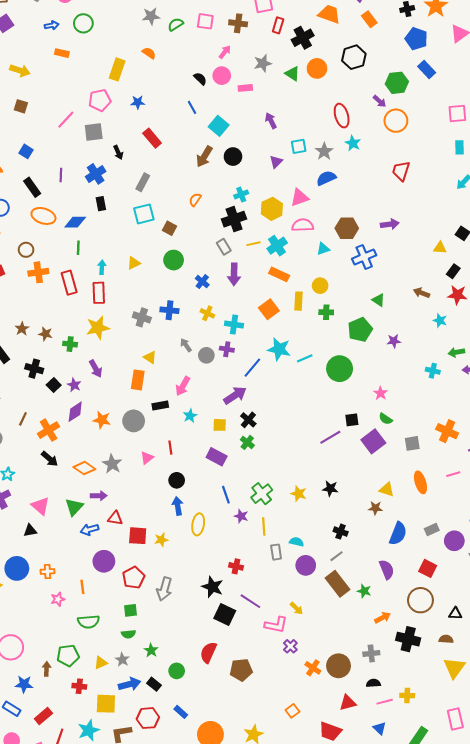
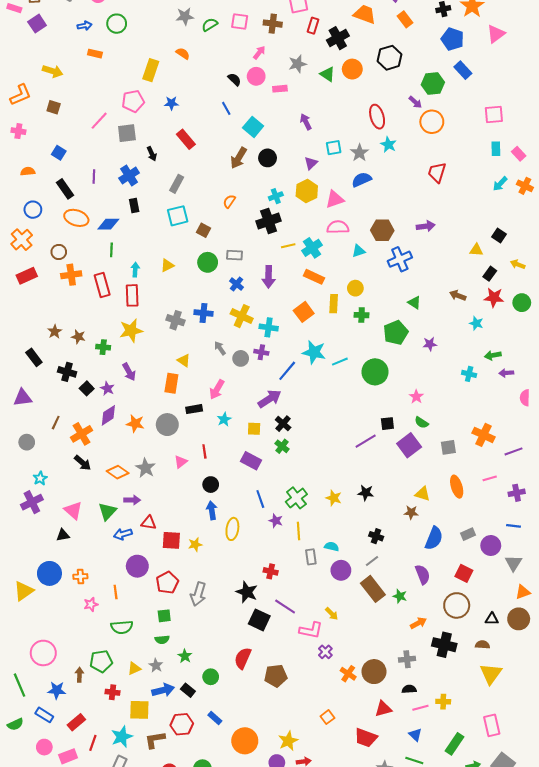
yellow hexagon: (272, 209) -> (307, 191), moved
gray rectangle: (224, 247) -> (234, 255), moved, turned -56
yellow cross: (207, 313) -> (242, 316), size x1.5

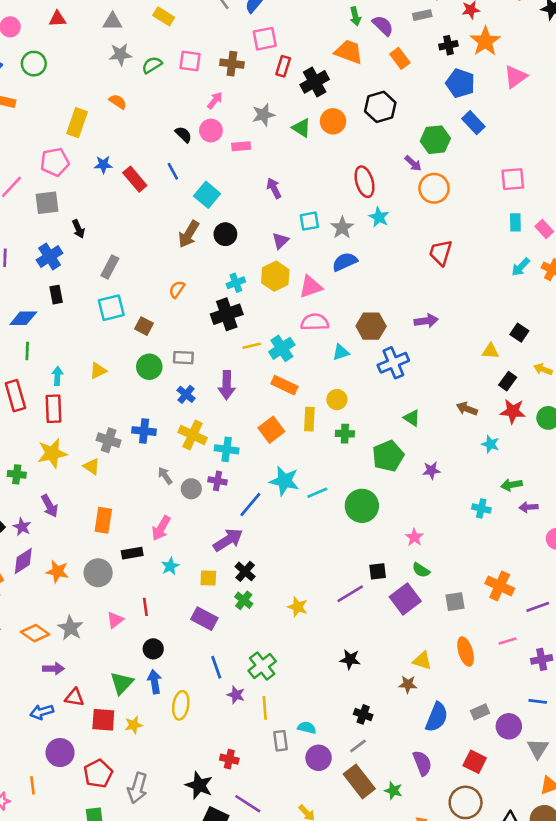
red rectangle: (186, 139) -> (135, 179), moved
yellow triangle: (184, 361) -> (92, 466), moved
yellow star: (334, 498) -> (298, 607), moved
green triangle: (107, 511) -> (122, 683), moved

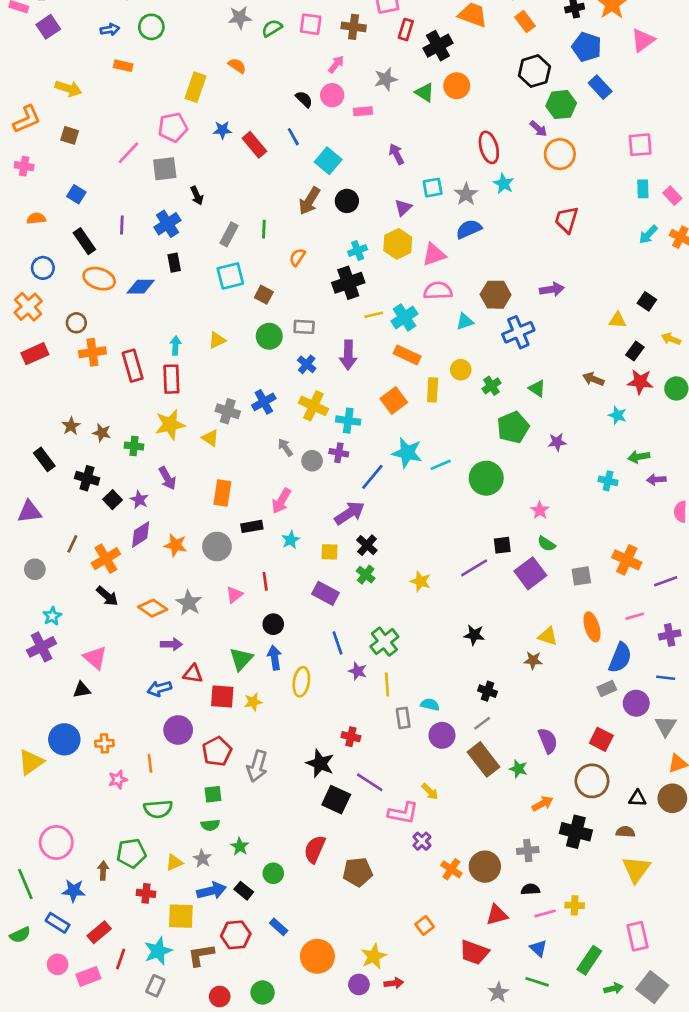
black hexagon: (380, 107) -> (534, 71), moved
green line: (27, 351) -> (264, 229), moved
blue cross: (144, 431) -> (264, 402), turned -35
green cross: (345, 434) -> (492, 386), moved, turned -36
blue semicircle: (437, 717) -> (620, 658), moved

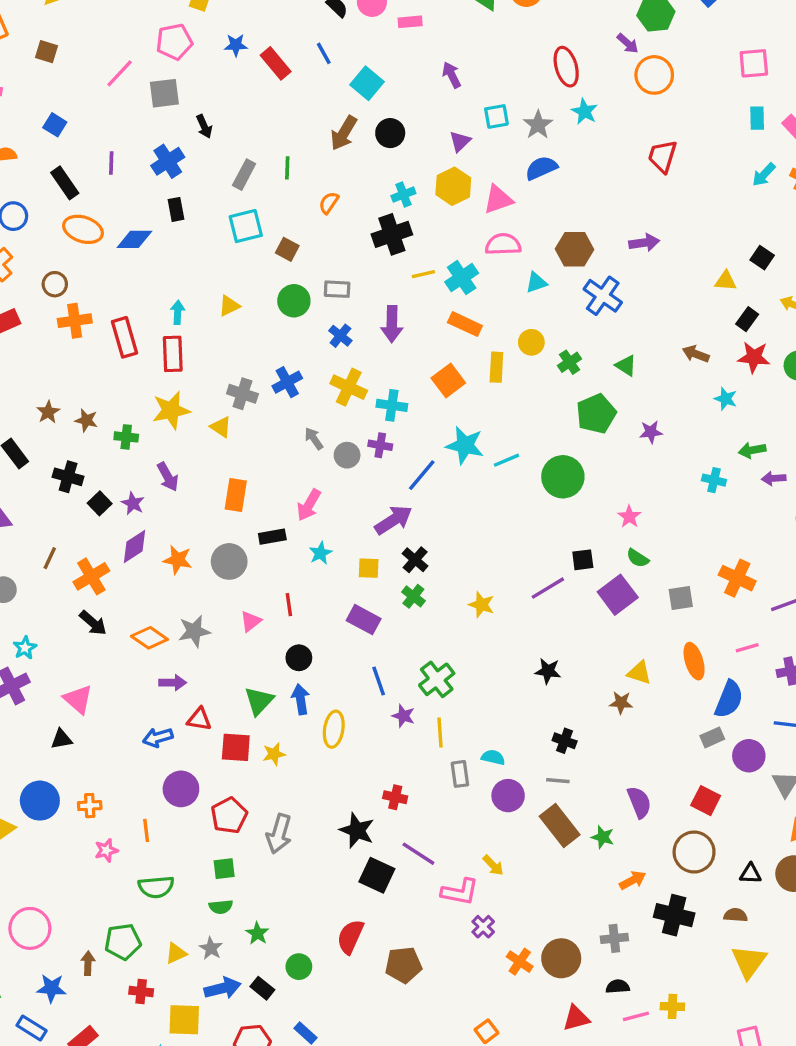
blue cross: (518, 332) -> (603, 296), turned -32
gray star: (189, 603) -> (194, 631), turned 30
gray line: (482, 723) -> (558, 781), turned 42

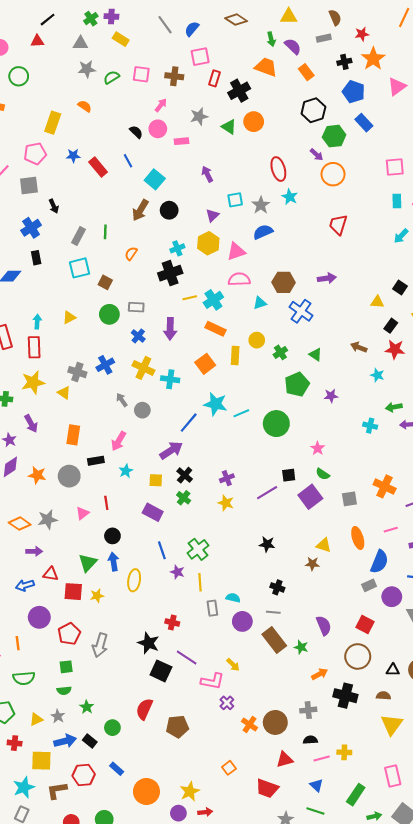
purple cross: (380, 445) -> (227, 478), moved, turned -32

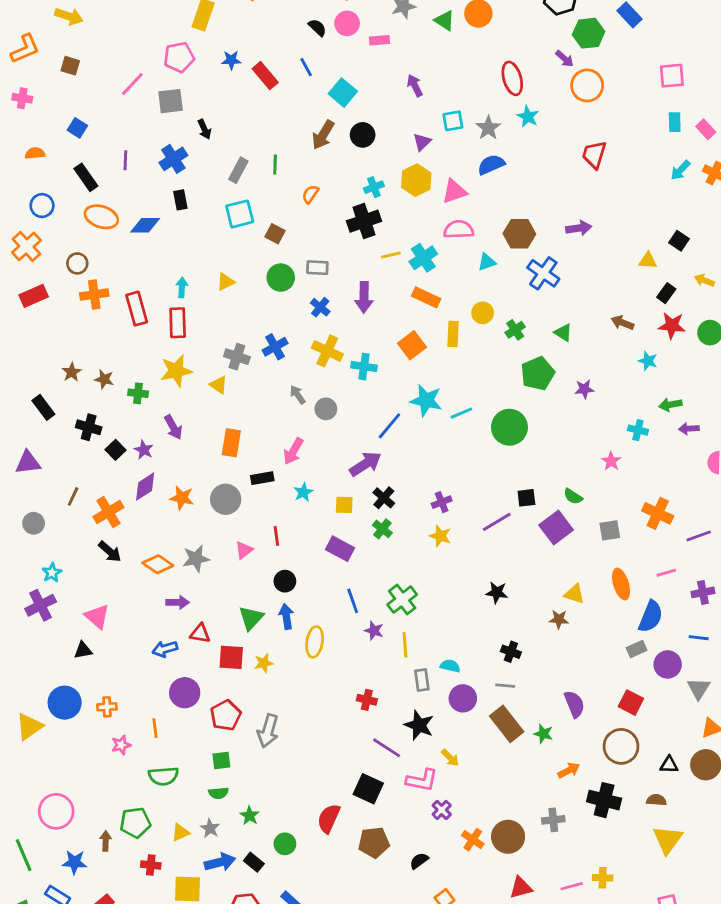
pink star: (318, 448) -> (611, 461), moved
black star: (149, 643) -> (419, 725), moved
black square: (161, 671) -> (368, 789), moved
black semicircle: (310, 740) -> (419, 861), moved, turned -32

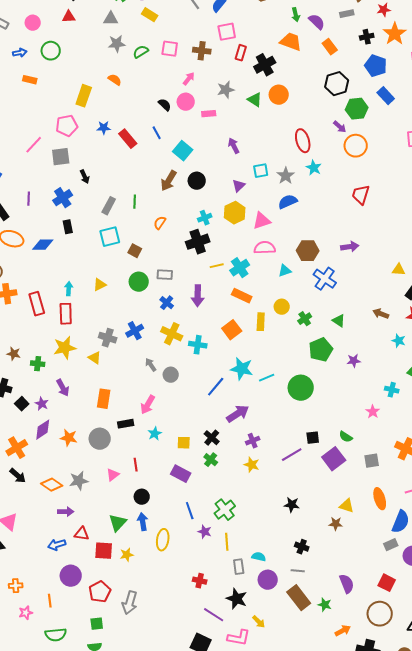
purple arrow: (365, 464) -> (238, 414), moved

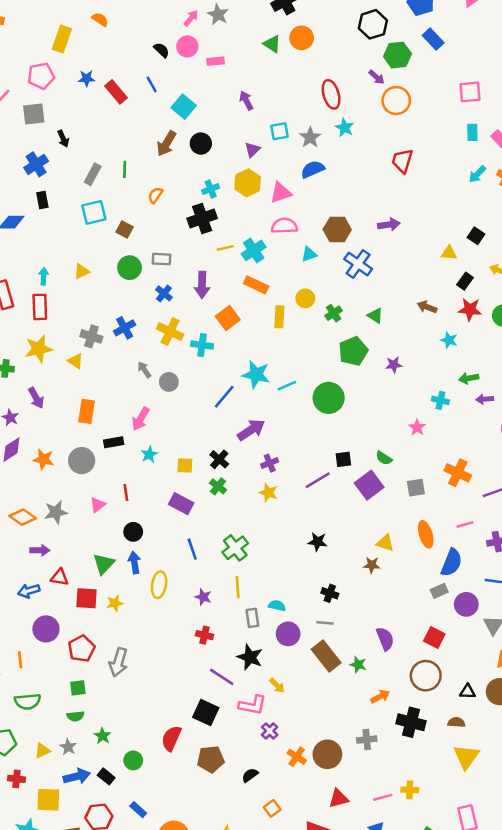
gray star: (226, 90) -> (218, 14), moved, turned -30
orange square: (232, 330) -> (228, 318), moved
purple star: (205, 532) -> (203, 597), moved

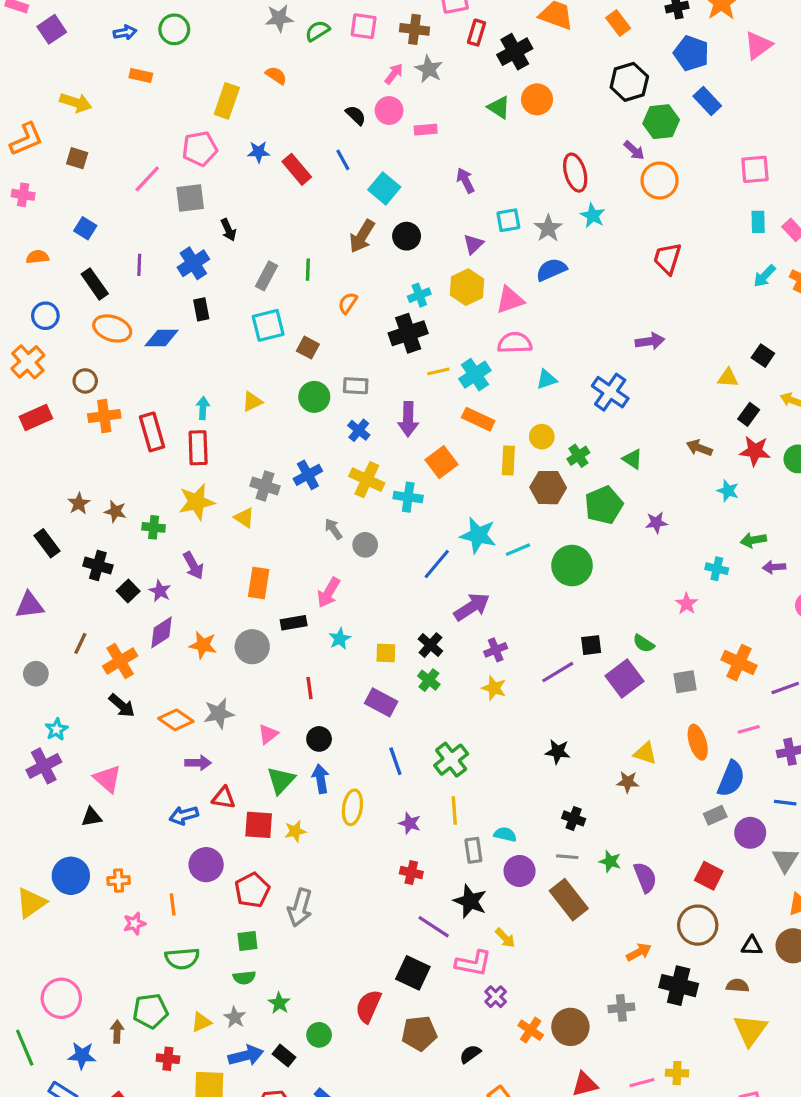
brown hexagon: (337, 230) -> (548, 488), moved
pink triangle: (98, 505) -> (268, 734), moved
green star: (358, 665) -> (610, 861), moved

